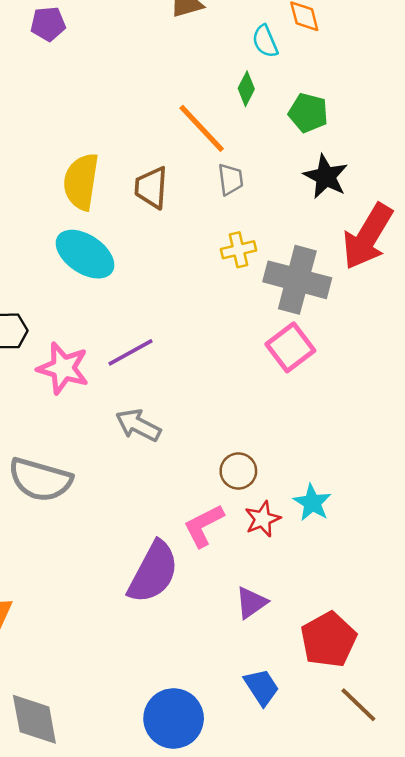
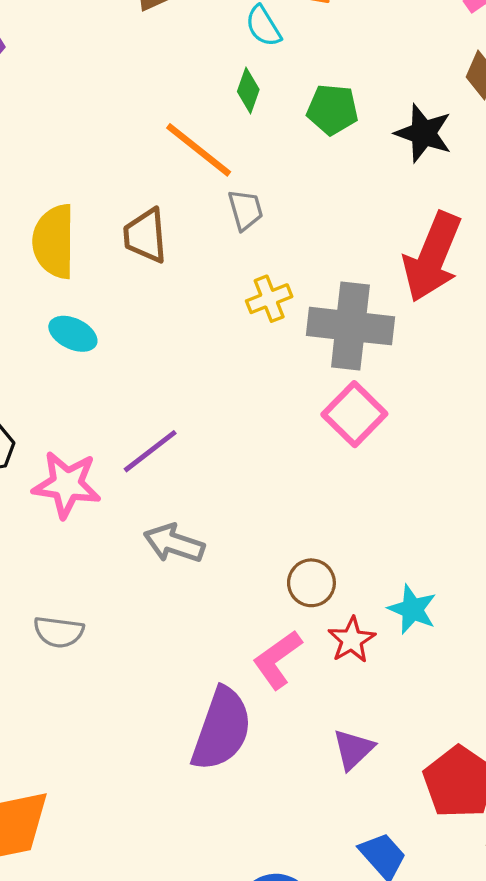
black star: (326, 177) -> (423, 133), moved
cyan ellipse: (85, 254) -> (73, 334), size x0.6
gray semicircle: (40, 480) -> (59, 632), size x0.6

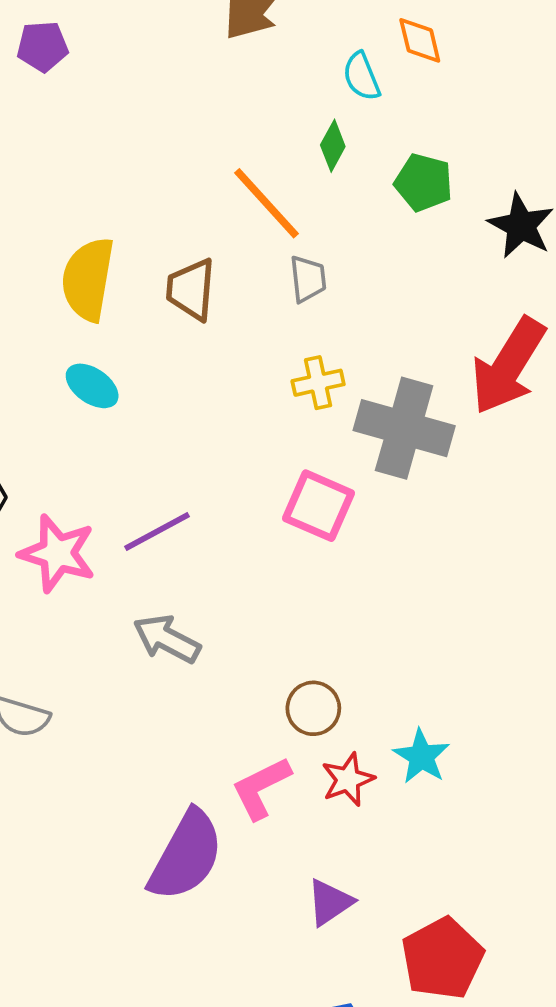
pink square: (354, 414) -> (319, 506), moved, turned -30

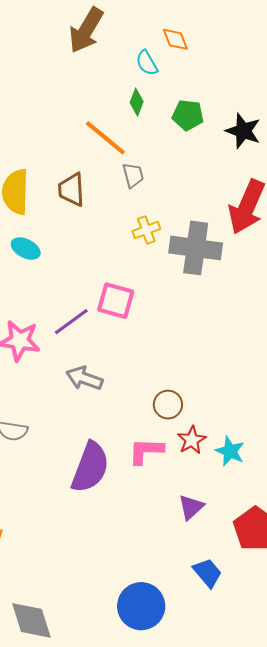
pink square: (319, 506) -> (116, 301), moved
cyan star: (421, 756) -> (230, 451), moved
pink L-shape: (261, 788) -> (146, 451), turned 36
purple semicircle: (186, 856) -> (90, 467), moved

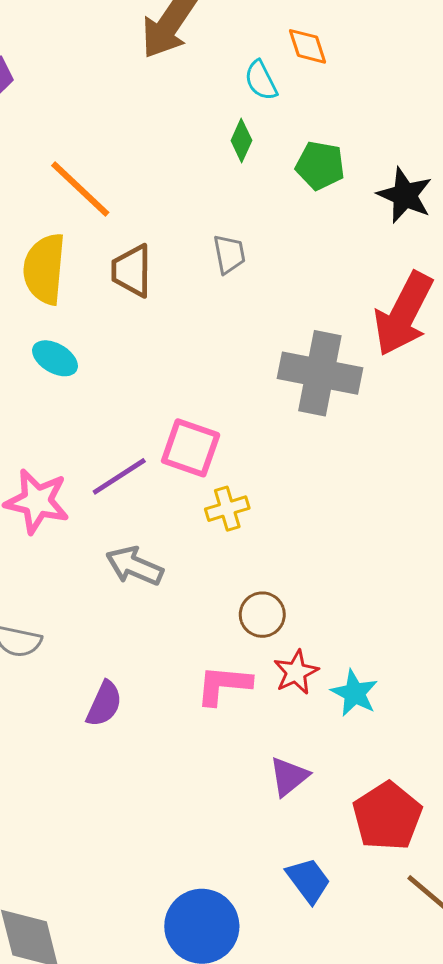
orange line: (105, 138) -> (80, 189), moved
yellow cross: (146, 230) -> (227, 509), moved
purple semicircle: (90, 467) -> (104, 704), moved, size x0.6

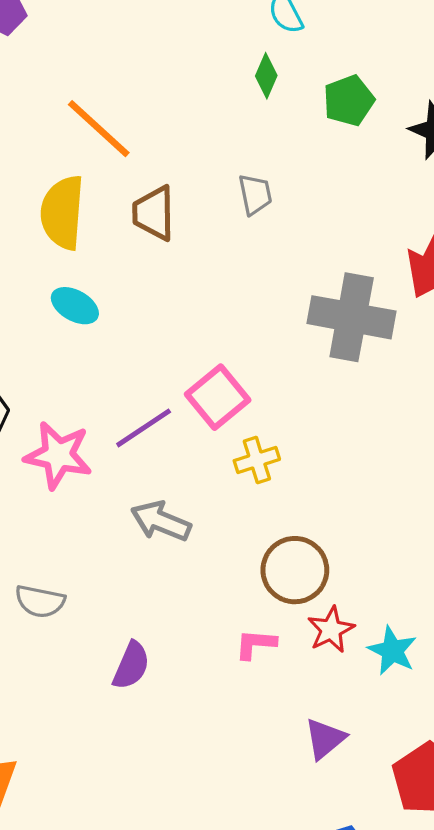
green pentagon: (320, 165) -> (349, 101), turned -30
pink square: (191, 448) -> (218, 397), turned 32
brown circle: (262, 615) -> (295, 570), size x1.4
pink L-shape: (224, 685) -> (256, 644), size x0.7

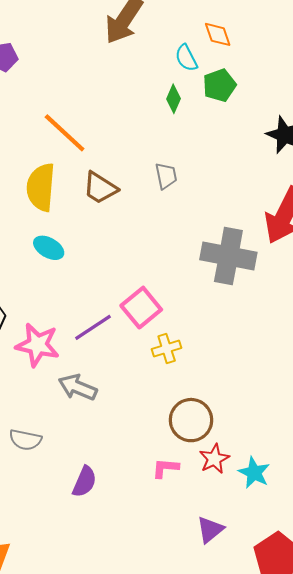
green pentagon: (349, 101) -> (219, 85), moved
brown trapezoid: (154, 213) -> (100, 188), turned -57
gray arrow: (161, 521) -> (78, 387), moved

